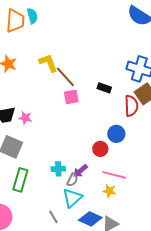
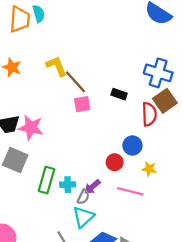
pink star: (25, 118) -> (31, 128), size x1.6
green rectangle: (20, 180) -> (46, 180), moved
yellow star: (109, 191) -> (149, 169), moved

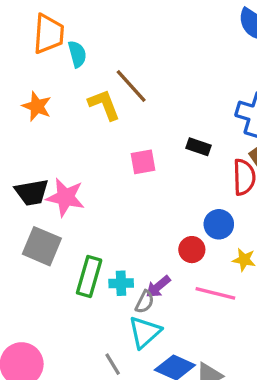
cyan semicircle: (39, 14) -> (77, 54), moved
brown line: (76, 82) -> (131, 86), moved

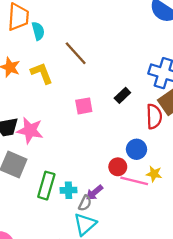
yellow L-shape: (104, 105) -> (42, 73), moved
black rectangle: (199, 147) -> (122, 95), turned -63
pink line: (215, 293) -> (134, 181), moved

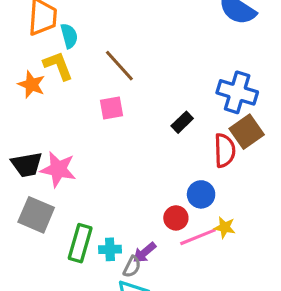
yellow L-shape: (42, 73) -> (58, 66), moved
pink square: (84, 106) -> (112, 108), moved
pink line: (134, 181) -> (198, 237), turned -36

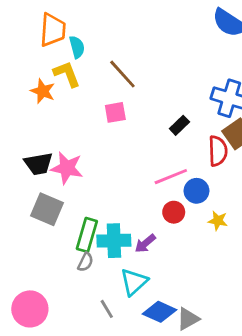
pink line: (198, 237) -> (171, 177), moved
cyan cross: (110, 249) -> (114, 241), size x1.6
gray semicircle: (132, 267) -> (85, 262), moved

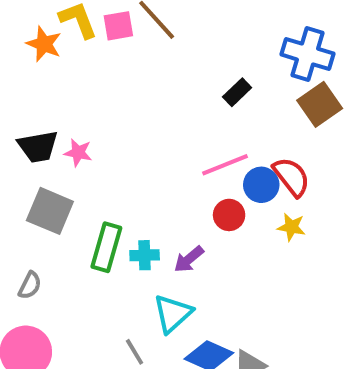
pink square: (115, 112) -> (118, 26), moved
red semicircle: (218, 151) -> (291, 177), moved, turned -36
pink star: (67, 168) -> (78, 153), size x0.6
cyan cross: (114, 241) -> (145, 255), size x0.6
gray semicircle: (85, 262) -> (30, 285), moved

